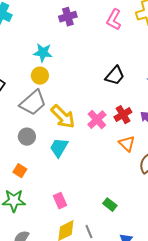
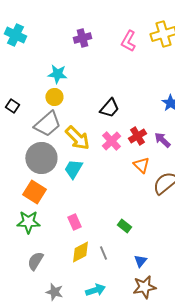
black trapezoid: (115, 76) -> (109, 108), moved
gray circle: (27, 137) -> (41, 158), size x1.8
orange square: (20, 171) -> (34, 192), size x1.6

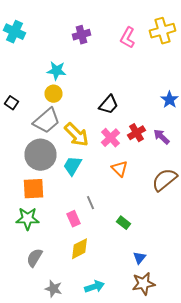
orange triangle: (141, 165) -> (120, 169), moved
orange square: (34, 192) -> (34, 189), turned -35
gray line: (103, 253) -> (90, 203), moved

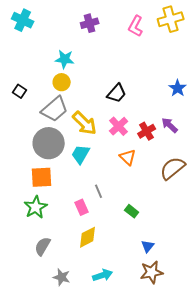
red cross: (136, 133) -> (147, 131), moved
green star: (28, 219) -> (36, 207), turned -30

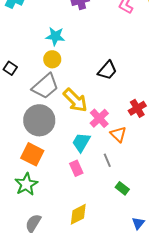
pink cross: (119, 126) -> (99, 118), moved
cyan trapezoid: (81, 154) -> (81, 142), moved
orange square: (42, 177) -> (32, 154), turned 30
gray line: (99, 191) -> (107, 160), moved
pink rectangle: (82, 207) -> (76, 168), moved

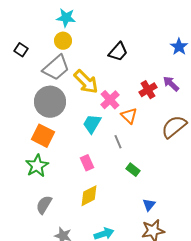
pink rectangle: (76, 168) -> (87, 163), moved

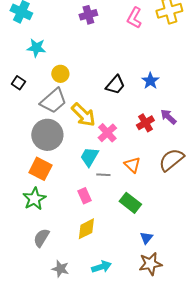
cyan star: (66, 18) -> (36, 48), moved
blue star: (179, 47) -> (150, 81), moved
orange triangle: (129, 116) -> (132, 165), moved
gray line: (118, 142) -> (103, 175), moved, turned -64
green rectangle: (133, 170) -> (130, 203), size x1.5

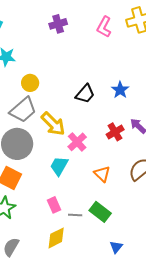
gray line: (103, 175) -> (75, 215), moved

